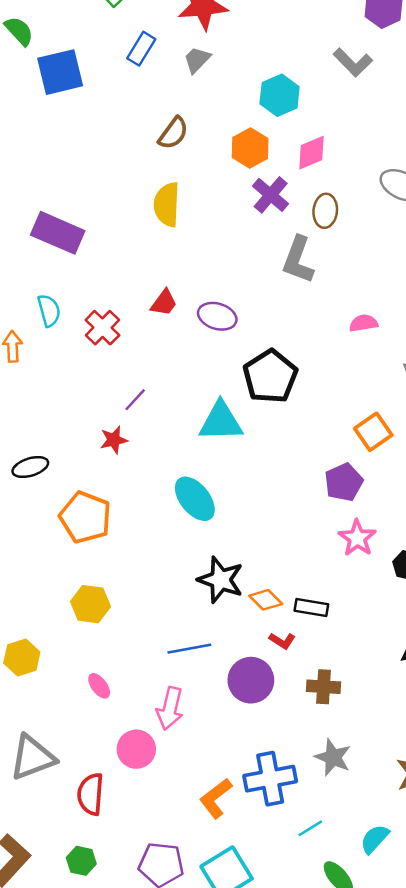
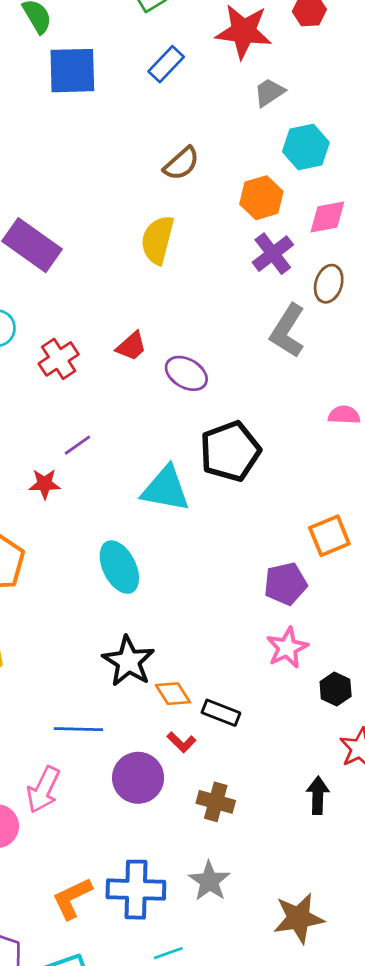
gray trapezoid: (197, 60) -> (269, 92), moved

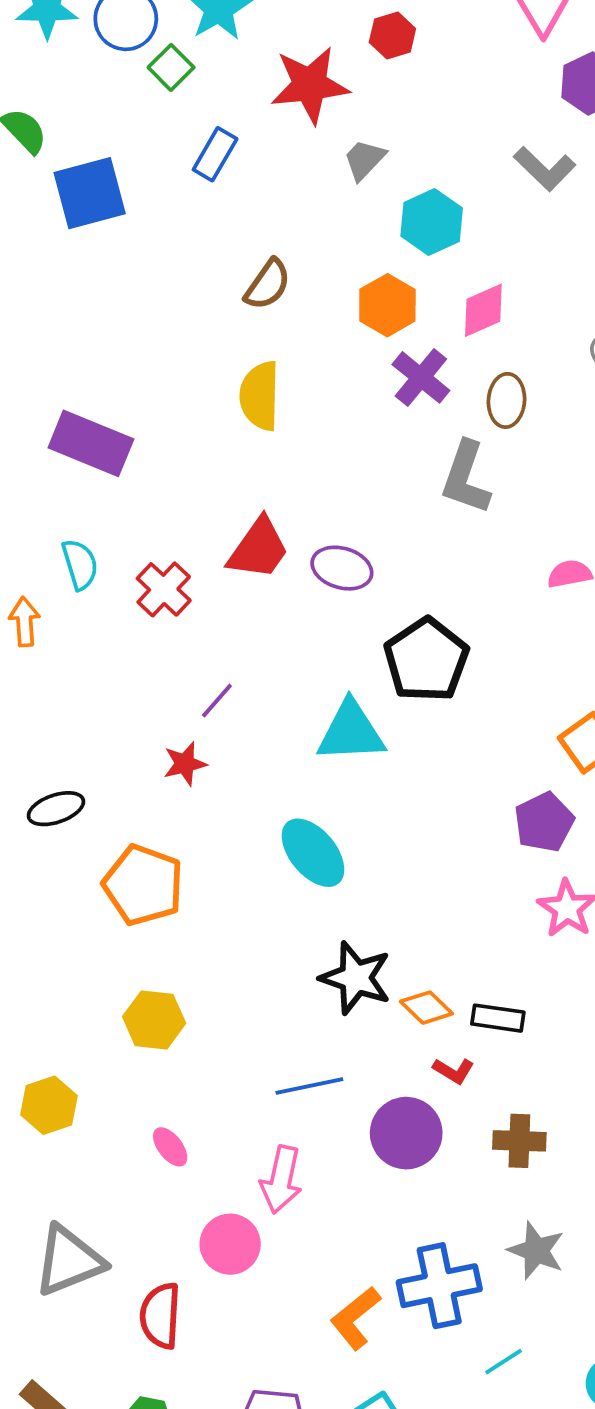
red trapezoid: (131, 346) -> (258, 549), size x1.5

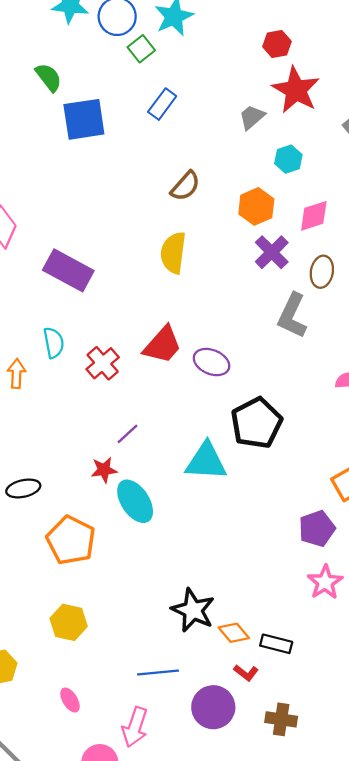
red star: (310, 85) -> (296, 90), moved, turned 30
cyan hexagon: (432, 222) -> (288, 159), size x0.7
cyan ellipse: (313, 853) -> (135, 501), moved

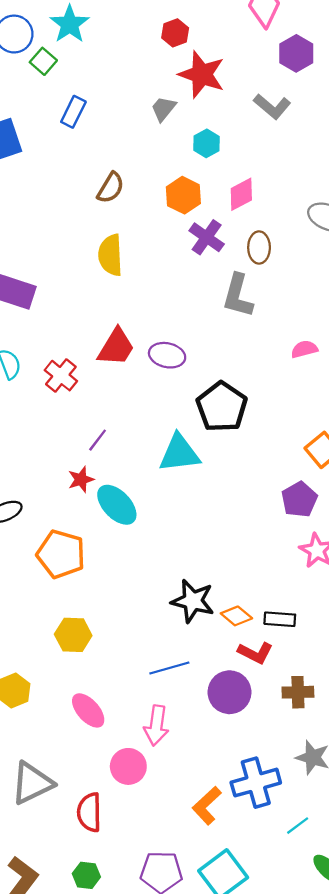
red L-shape: (246, 673) -> (255, 653), size x1.4
pink ellipse: (70, 700) -> (88, 710), size x1.5

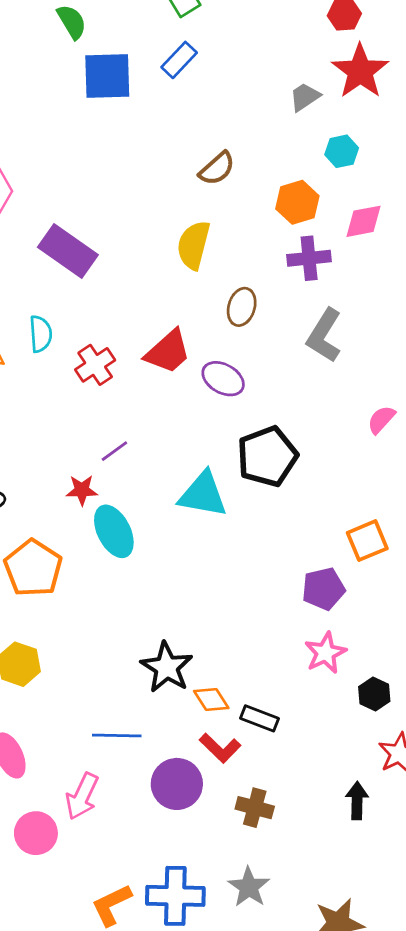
blue rectangle: (73, 112) -> (179, 60), moved
purple cross: (207, 237) -> (309, 258), turned 32
brown ellipse: (259, 247) -> (242, 307), moved
pink semicircle: (304, 349) -> (381, 420), turned -50

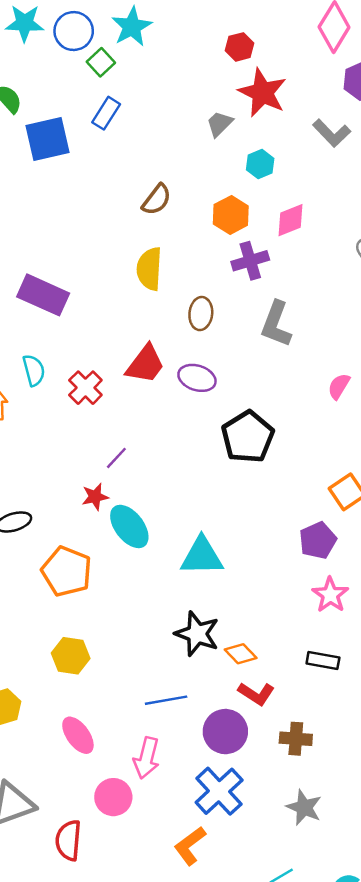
cyan triangle: (203, 495) -> (202, 556), moved
black rectangle: (259, 718) -> (323, 660), moved
blue cross: (175, 896) -> (219, 791), moved, turned -33

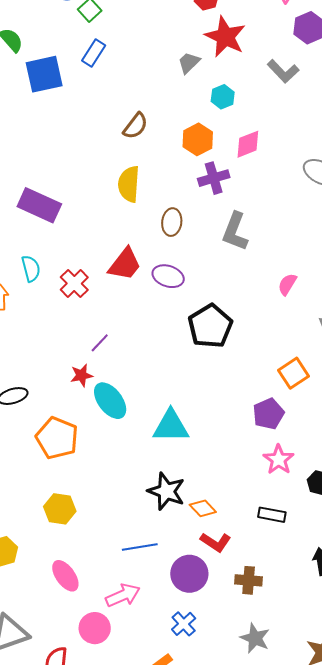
pink arrow: (147, 758) -> (123, 595), turned -128
blue cross: (219, 791) -> (184, 624), size x0.6

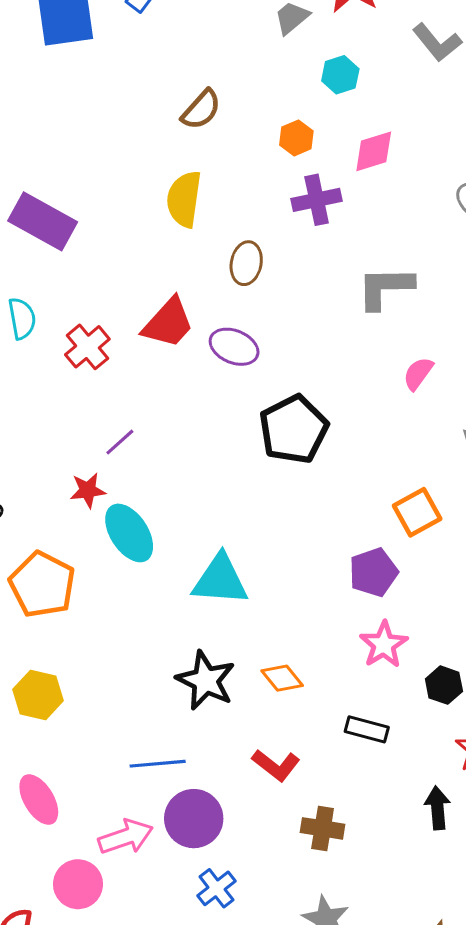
orange hexagon: (198, 139) -> (296, 138), size x0.7
gray L-shape: (235, 232) -> (385, 288), moved, turned 63
orange diamond: (203, 508) -> (282, 678), moved
purple circle: (189, 574) -> (194, 819), moved

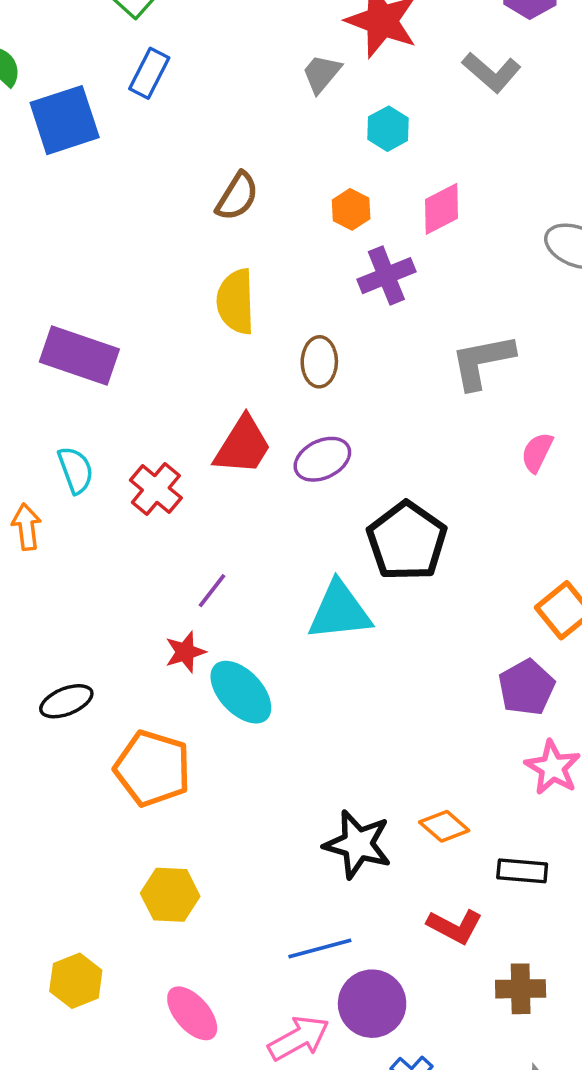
purple ellipse: (234, 347) -> (322, 459), turned -39
cyan triangle: (220, 580) -> (339, 611), moved
black rectangle: (367, 729) -> (522, 871), moved

